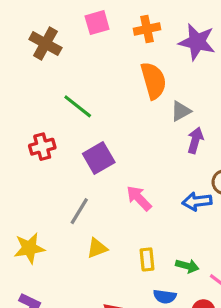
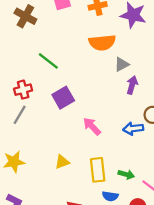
orange semicircle: (153, 81) -> (102, 43), turned 100
gray line: (79, 211) -> (20, 115), moved
yellow rectangle: (147, 259) -> (98, 170), size x1.5

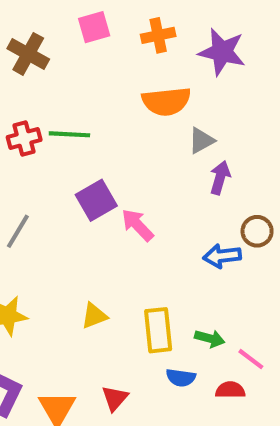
green line: (48, 61) -> (69, 134), turned -35
red cross: (23, 90) -> (24, 138), moved
pink arrow: (92, 126) -> (137, 225), moved

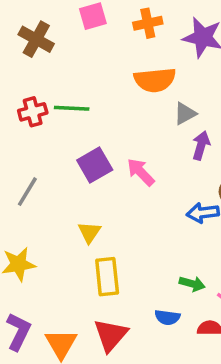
pink arrow: (137, 225) -> (141, 172), moved
yellow triangle: (94, 316) -> (89, 232), moved, turned -35
yellow rectangle: (158, 330) -> (107, 277), moved
red triangle: (115, 398) -> (111, 335), size x1.5

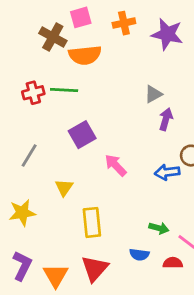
brown cross: (36, 39) -> (53, 37), moved
orange semicircle: (155, 80) -> (85, 55), moved
pink arrow: (141, 172) -> (116, 165), moved
yellow triangle: (89, 232) -> (64, 188), moved

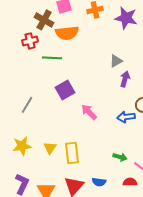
red cross: (33, 93) -> (30, 41), moved
yellow triangle: (64, 188) -> (50, 148), moved
blue semicircle: (139, 255) -> (99, 182), moved

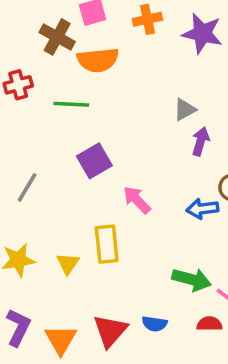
red cross: (30, 41) -> (18, 85), moved
yellow rectangle: (72, 153) -> (107, 244), moved
green arrow: (120, 157) -> (192, 280), size x1.5

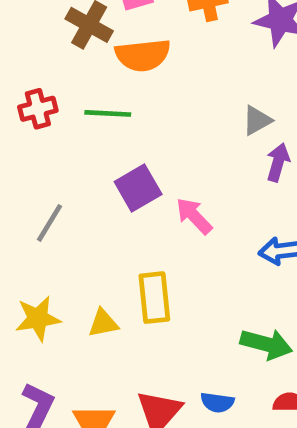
red cross: (18, 85) -> (38, 109), moved
pink arrow: (137, 200) -> (194, 216), moved
yellow triangle: (68, 264) -> (103, 323), turned 45

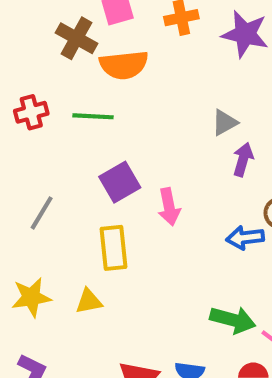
pink arrow: (194, 216) -> (169, 207), turned -147
yellow rectangle: (154, 298) -> (114, 248), moved

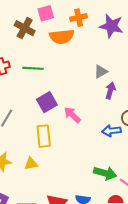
orange semicircle: (124, 65) -> (62, 37), moved
pink arrow: (169, 207) -> (72, 115), turned 144

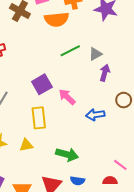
green line: (33, 68) -> (70, 51), moved, turned -30
blue arrow: (111, 131) -> (95, 115), moved
green arrow: (105, 173) -> (67, 154), moved

